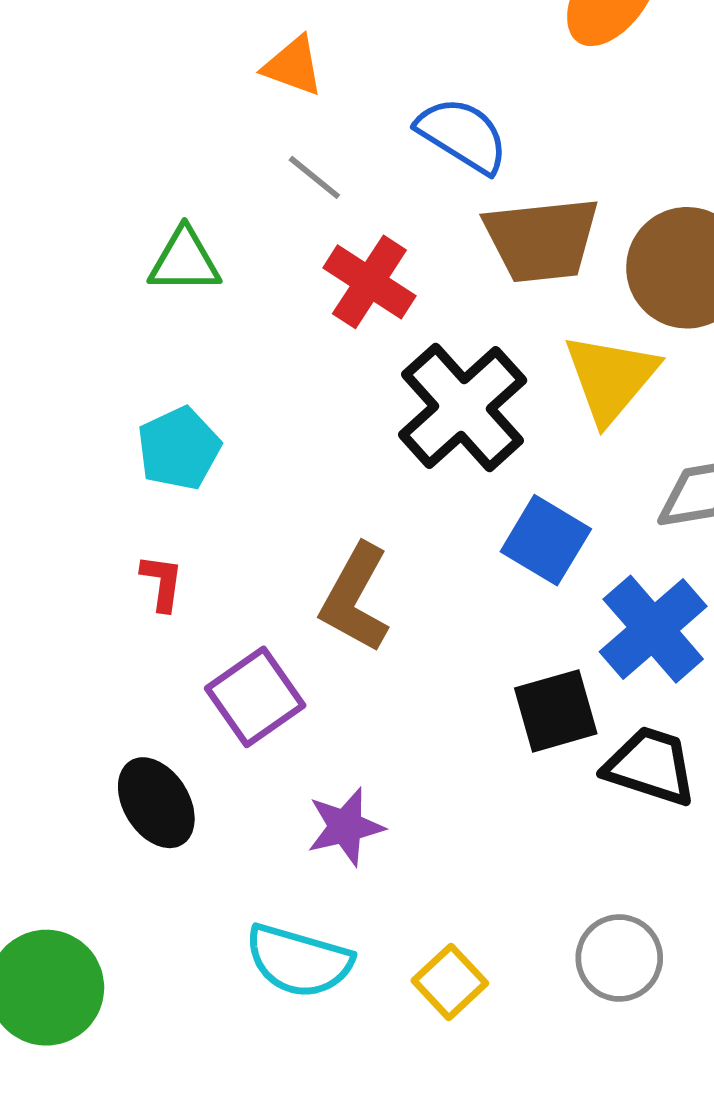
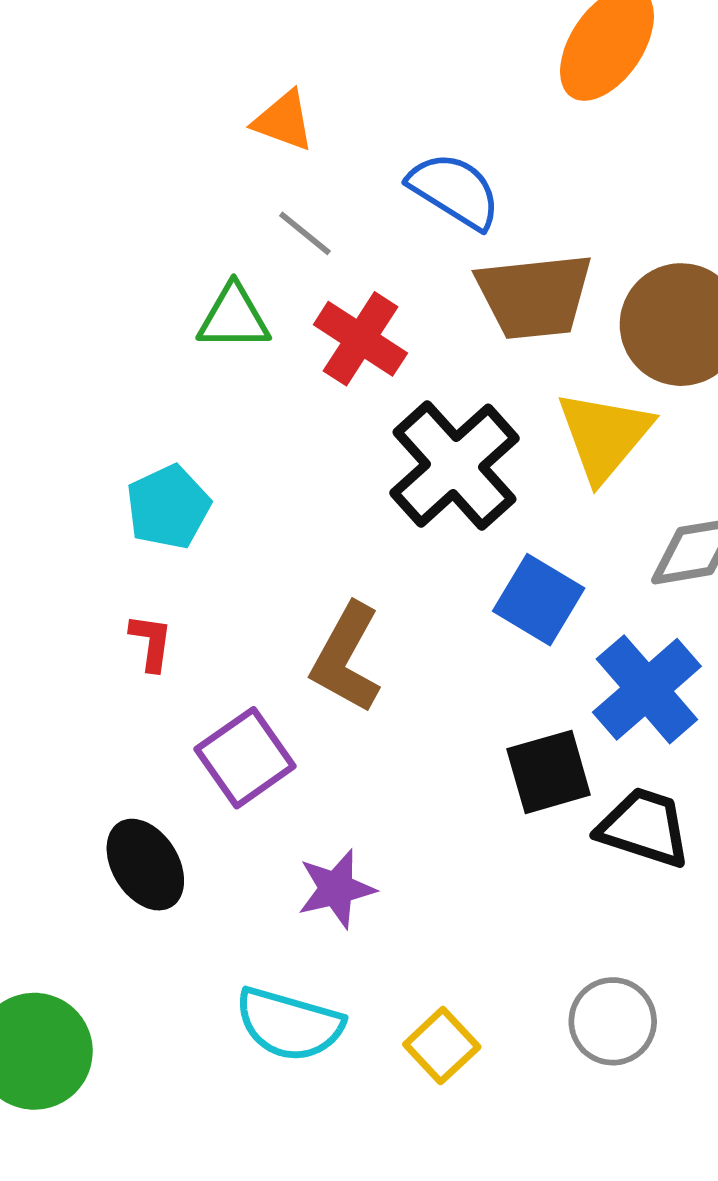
green triangle: (185, 261) -> (234, 317), moved

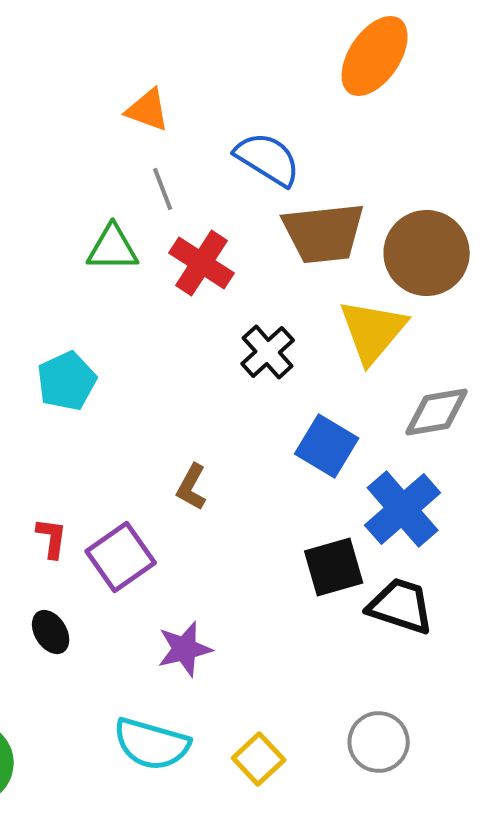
gray line: (305, 233) -> (163, 189), turned 30
black cross: (455, 466) -> (268, 352), size x0.6
red L-shape: (151, 642) -> (52, 538), moved
brown L-shape: (346, 658) -> (192, 487), size x0.6
black ellipse: (145, 865) -> (51, 632), size x0.7

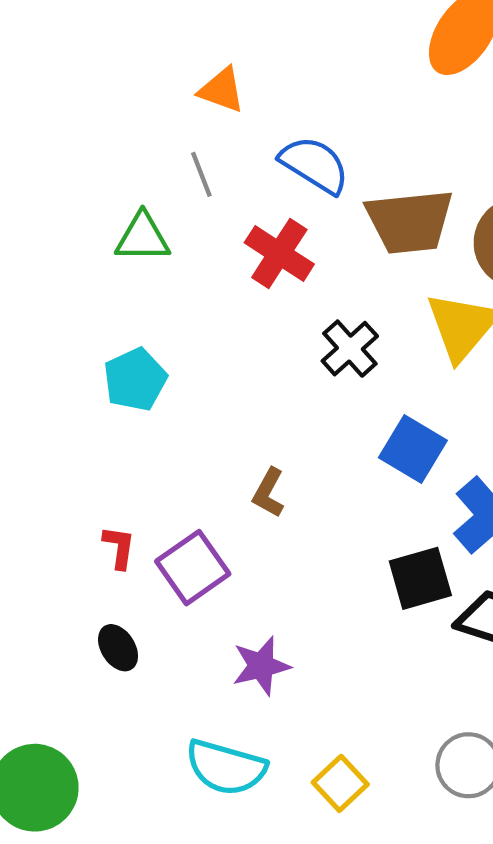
blue semicircle: (268, 159) -> (315, 165), moved
gray line: (163, 189) -> (201, 174), moved
green triangle: (113, 248) -> (143, 237), moved

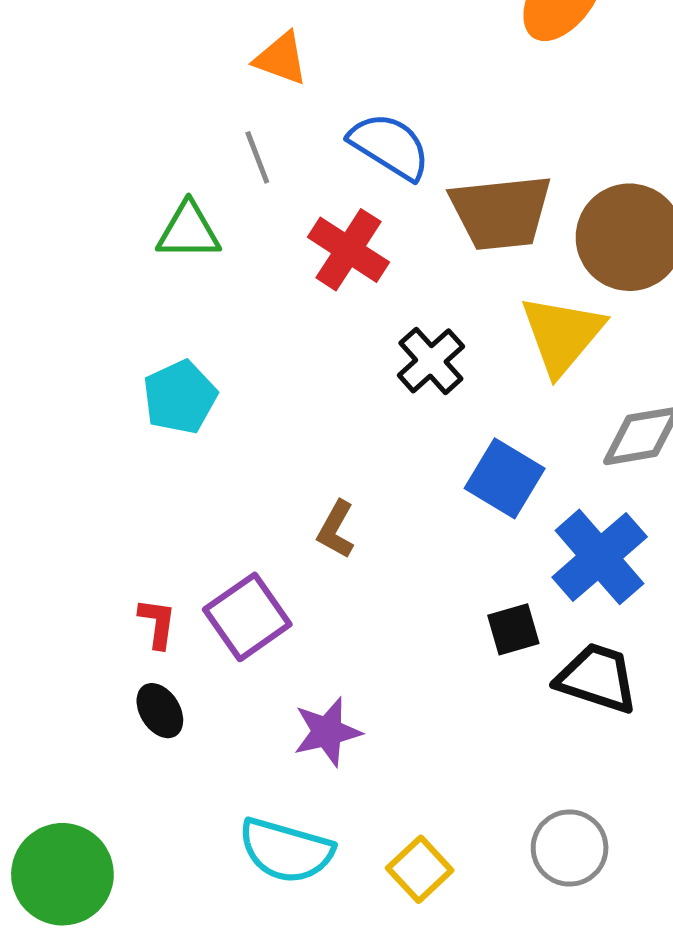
red L-shape: (119, 547) -> (157, 623), moved
black square: (420, 578) -> (513, 629), size x0.7

